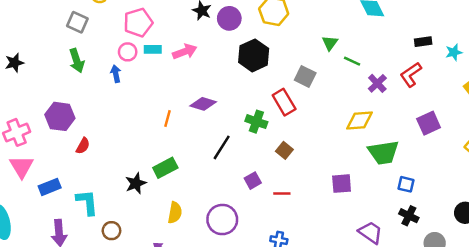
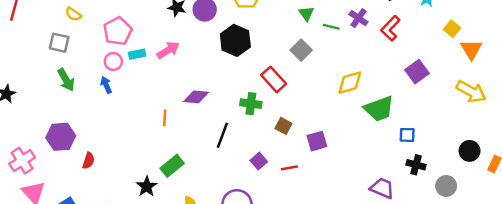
gray square: (305, 77) -> (301, 50), moved, turned 30
purple cross: (377, 83) -> (359, 18), moved
purple square: (342, 184) -> (317, 141), moved

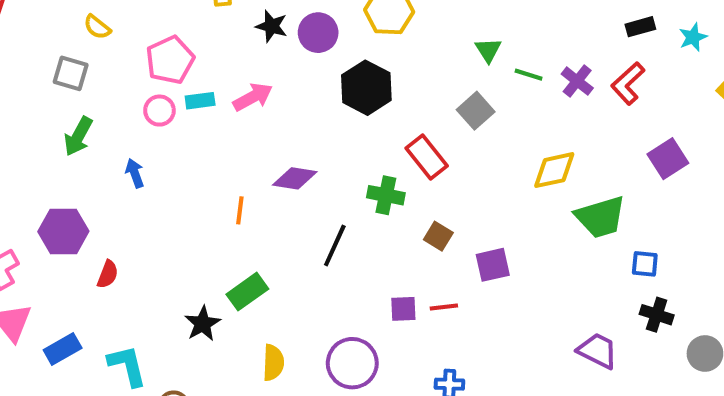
purple cross: (359, 18) -> (577, 81), moved
green arrow: (66, 80) -> (78, 136), turned 55
blue arrow: (106, 85) -> (135, 173), moved
purple square: (259, 161) -> (403, 309), moved, turned 35

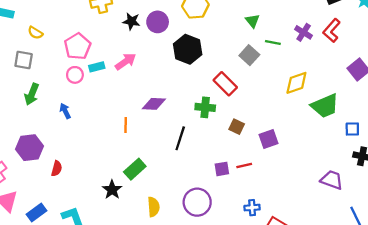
green line: (529, 75) -> (273, 42), moved

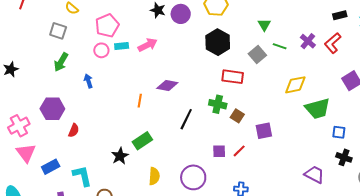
black hexagon: (188, 49) -> (218, 42), moved
red rectangle: (225, 84) -> (233, 77), turned -45
green cross: (205, 107) -> (218, 104), moved
red line: (244, 165) -> (239, 151), turned -40

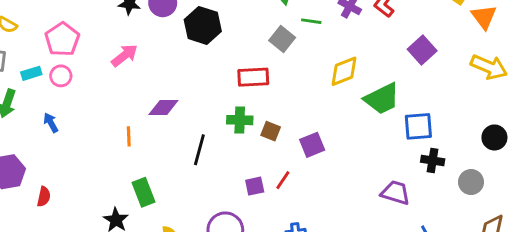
black hexagon: (218, 42) -> (203, 25), moved
cyan rectangle: (122, 46) -> (31, 73), moved
blue square: (339, 132) -> (418, 126), size x1.5
green rectangle: (142, 141) -> (144, 192), turned -66

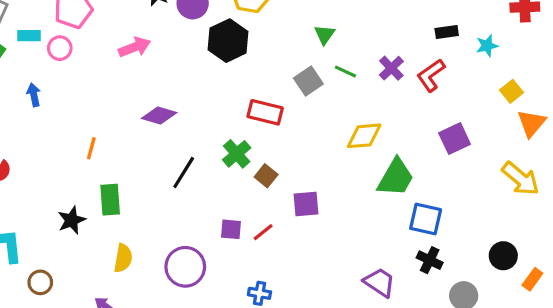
green trapezoid: (382, 99) -> (396, 177), turned -51
green cross: (240, 120) -> (237, 154), turned 30
orange line: (129, 136) -> (91, 148), moved

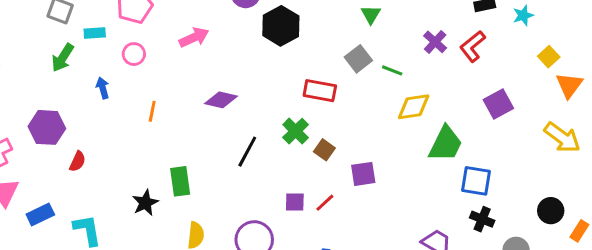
pink circle: (60, 48) -> (134, 54), moved
green line: (345, 72) -> (392, 70), moved
orange line: (91, 148) -> (152, 111), moved

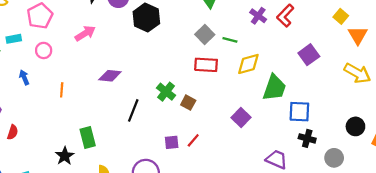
red rectangle: (320, 91) -> (206, 65), moved
purple square: (363, 174) -> (241, 118), moved, turned -30

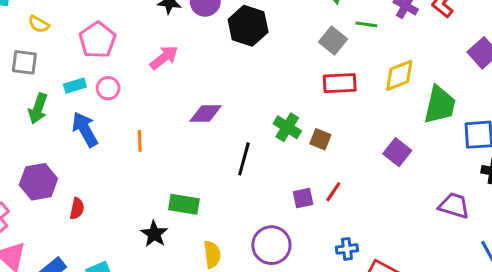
cyan rectangle: (14, 39) -> (75, 86), moved
green line: (230, 40) -> (366, 24), moved
blue arrow: (24, 77) -> (85, 129), size x1.6
green rectangle: (88, 138) -> (184, 204), turned -60

